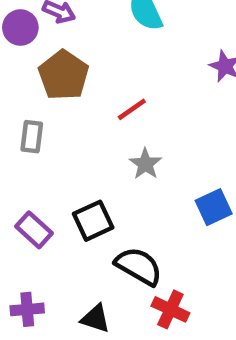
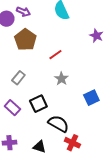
gray rectangle: (32, 137) -> (18, 78), moved, turned 32

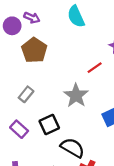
red line: (55, 55) -> (95, 68), moved
gray star: (61, 79) -> (76, 95), size x1.5

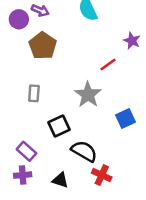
gray rectangle: (26, 94) -> (34, 93), turned -35
purple rectangle: (19, 129) -> (26, 151), moved

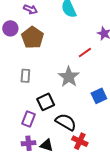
purple circle: (19, 19) -> (10, 28), moved
purple rectangle: (26, 151) -> (28, 119), moved, turned 70
purple cross: (23, 175) -> (28, 143), moved

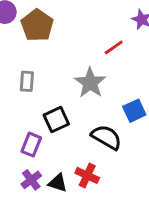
black semicircle: (66, 122) -> (106, 137), moved
red cross: (80, 141) -> (87, 175), moved
purple cross: (28, 143) -> (31, 180), turned -32

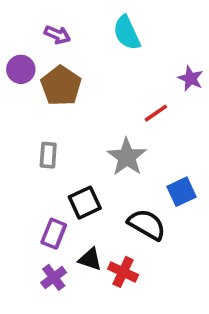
black triangle: (58, 183) -> (90, 259), moved

